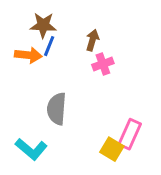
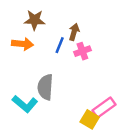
blue line: (49, 46) -> (60, 45), moved
pink rectangle: (130, 134) -> (104, 107), turned 30
cyan L-shape: (31, 149) -> (25, 104), moved

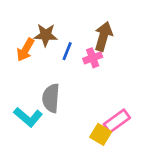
brown star: (35, 20) -> (46, 35), moved
brown arrow: (74, 32) -> (103, 36), moved, size x1.5
orange arrow: (23, 44) -> (25, 50), turned 114

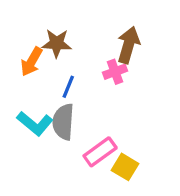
blue line: (67, 51) -> (68, 87), moved
cyan L-shape: (28, 117) -> (35, 123), moved
pink rectangle: (117, 121) -> (100, 152), moved

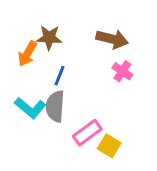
brown arrow: (128, 45) -> (112, 39), turned 88
pink cross: (115, 72) -> (122, 71), moved, turned -36

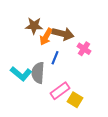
brown arrow: (112, 39) -> (63, 34), moved
orange arrow: (27, 54) -> (46, 37), moved
blue line: (59, 76) -> (55, 58), moved

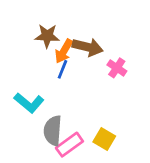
blue line: (55, 58) -> (62, 69), moved
gray semicircle: (38, 73) -> (53, 131), moved
pink rectangle: (60, 91) -> (69, 145), moved

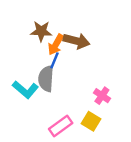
pink cross: (117, 68) -> (102, 96), moved
gray semicircle: (53, 131) -> (46, 79), moved

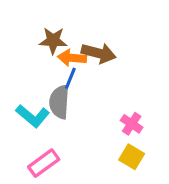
orange arrow: (56, 45) -> (72, 58), turned 65
yellow square: (91, 121) -> (132, 157), moved
pink rectangle: (61, 126) -> (44, 163), moved

